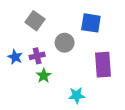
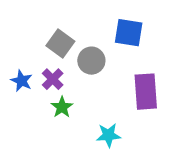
gray square: (35, 21) -> (60, 43), moved
purple cross: (37, 56) -> (53, 79), turned -32

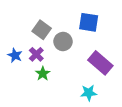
purple rectangle: (146, 92) -> (100, 63), turned -45
cyan star: (108, 135) -> (89, 93), moved

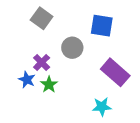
gray square: (42, 30) -> (42, 18), moved
blue star: (15, 55) -> (27, 80), moved

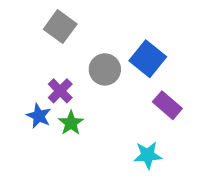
blue square: (102, 26) -> (148, 59), moved, turned 30
purple rectangle: (115, 72) -> (167, 105), size x0.7

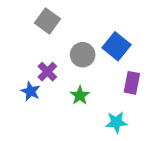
purple rectangle: (167, 105) -> (132, 83), turned 60
green star: (71, 123) -> (80, 96), moved

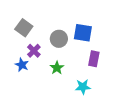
gray square: (47, 21) -> (24, 28), moved
blue square: (116, 46) -> (83, 33), turned -30

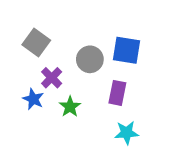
purple rectangle: (94, 59) -> (117, 93), moved
green star: (57, 68) -> (70, 107), moved

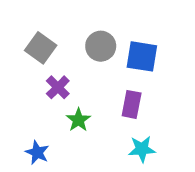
gray circle: (90, 59) -> (101, 46), moved
blue star: (33, 99) -> (37, 153), moved

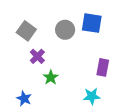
blue square: (142, 56) -> (92, 23), moved
purple rectangle: (132, 104) -> (103, 67), moved

